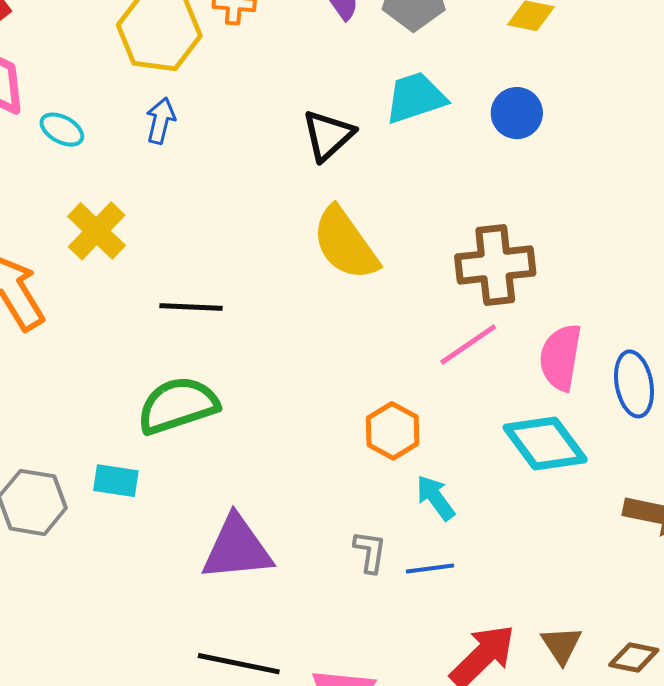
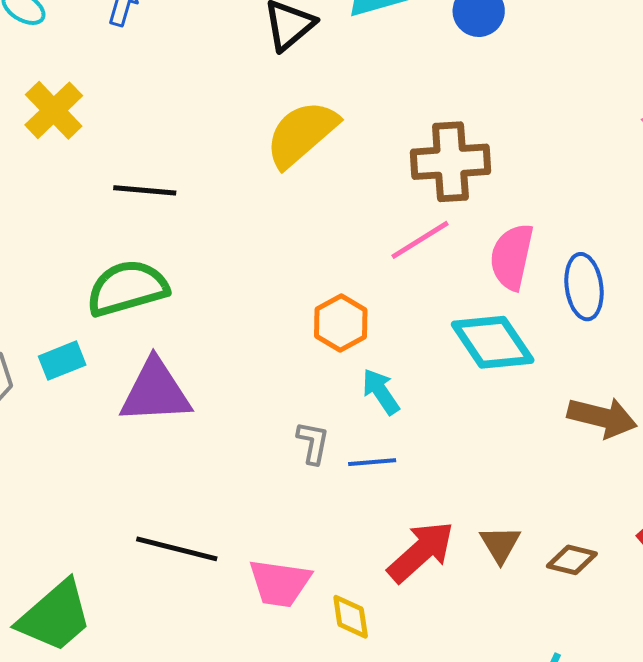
yellow semicircle: (345, 244) -> (302, 134), turned 82
cyan rectangle: (116, 481) -> (62, 361), turned -33
purple triangle: (237, 548) -> (155, 392), moved

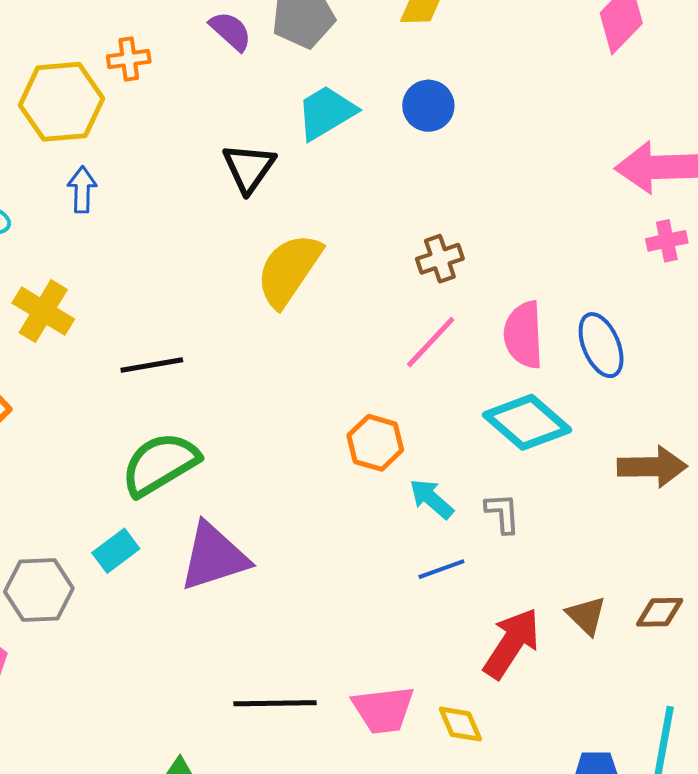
brown cross: (450, 162) -> (440, 259), size x0.6
gray L-shape: (313, 443) -> (503, 513), moved

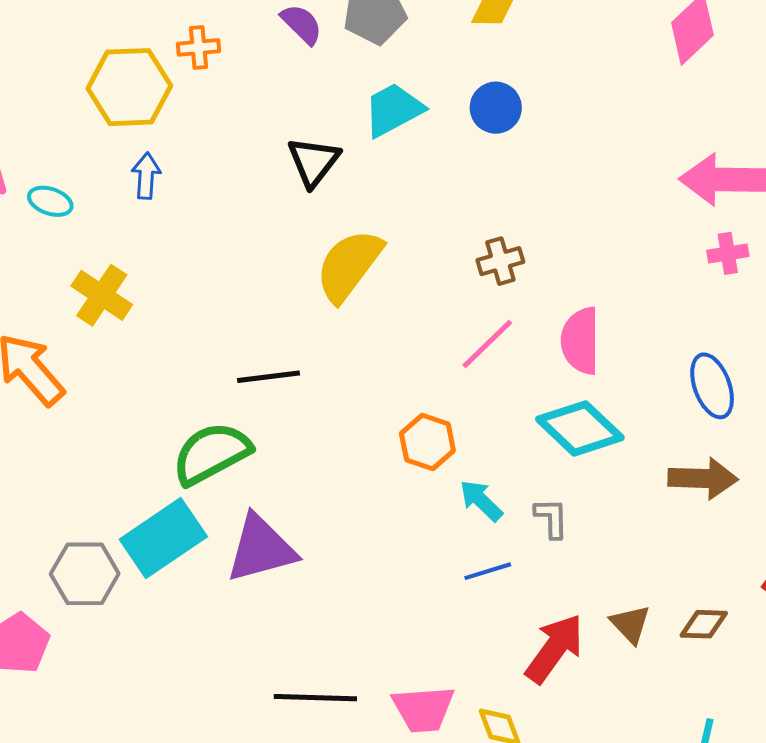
blue ellipse: (601, 345) -> (712, 386), moved
black line: (152, 365) -> (268, 377), moved
cyan rectangle: (116, 551) -> (163, 538), size x1.8

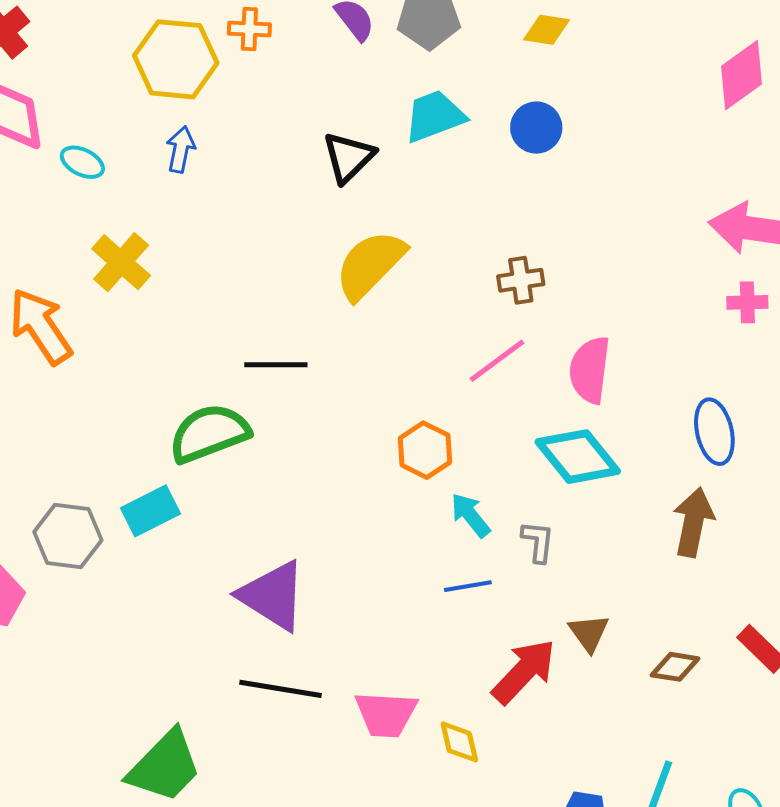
brown arrow: (703, 478) -> (693, 522), turned -88
cyan rectangle: (163, 538) -> (150, 511), size x0.7
purple triangle: (261, 549) -> (273, 596), moved, turned 40
brown triangle: (630, 624) -> (589, 633), moved

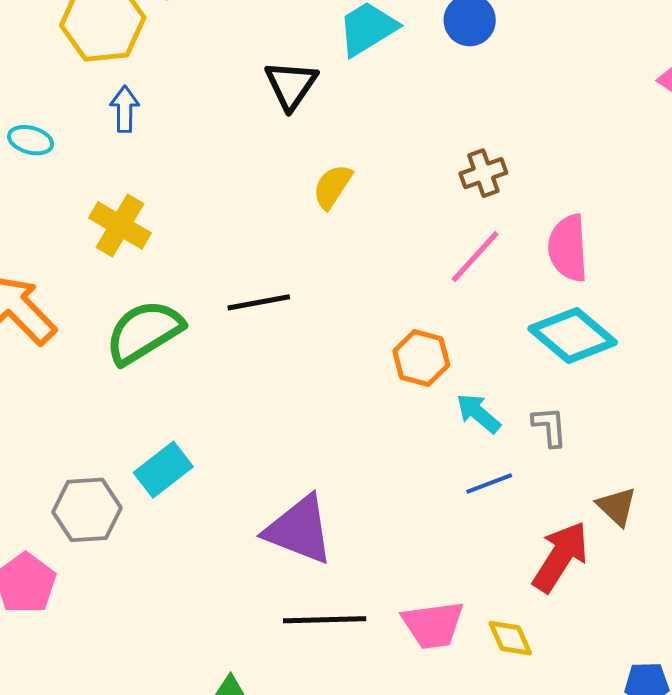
yellow cross: (121, 262) -> (120, 225), moved
yellow semicircle: (370, 265) -> (332, 186), size x0.6
green semicircle: (209, 433) -> (144, 332), moved

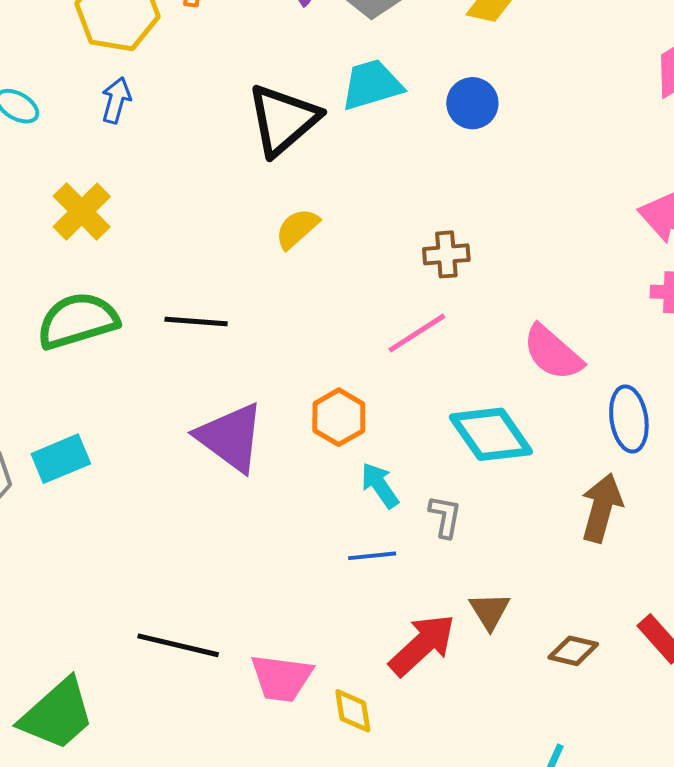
black triangle: (291, 85) -> (283, 120), size x1.4
pink semicircle: (568, 248) -> (553, 353), moved, turned -60
purple triangle: (299, 530) -> (231, 437), moved

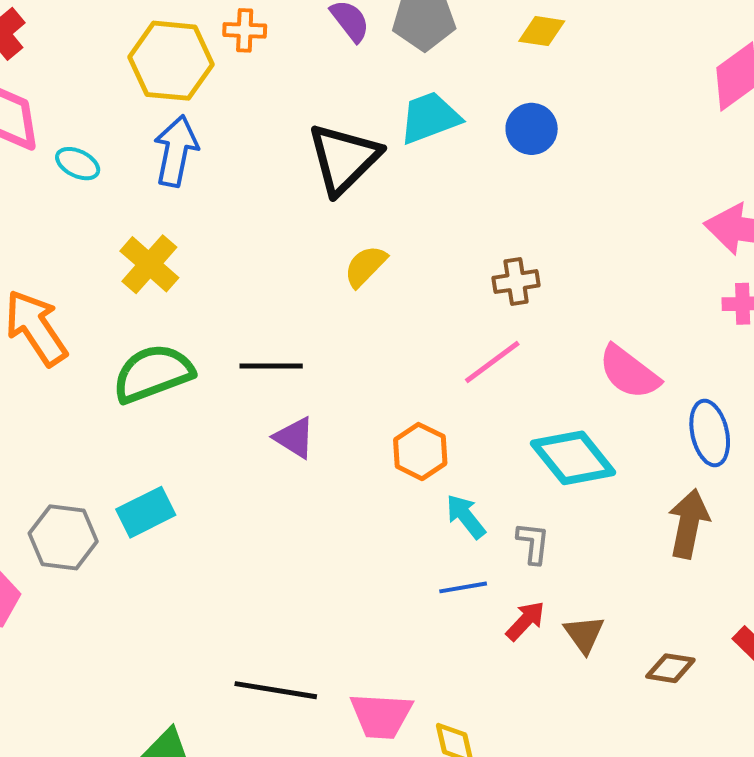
blue arrow: (116, 100) -> (176, 151), size x1.5
purple triangle: (231, 437) -> (294, 438), moved, size x0.6
red arrow: (422, 645) -> (525, 621), moved, size x0.6

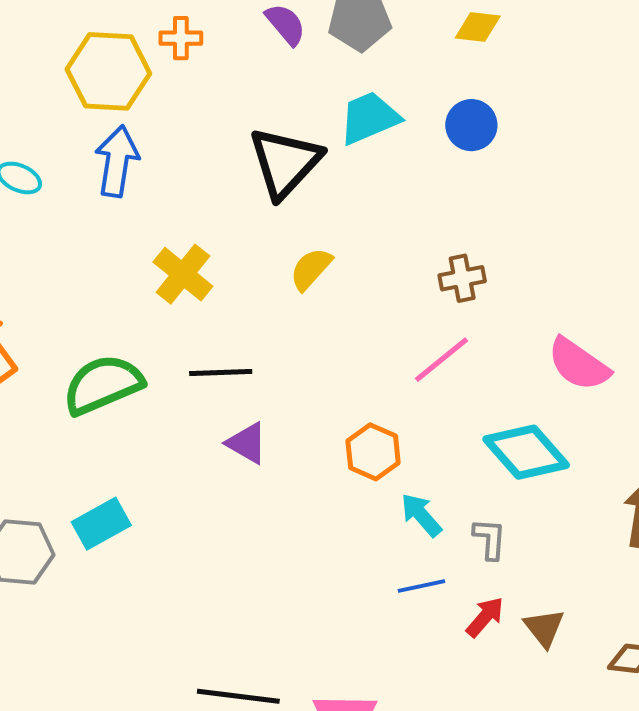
yellow cross: (149, 264) -> (183, 274), moved

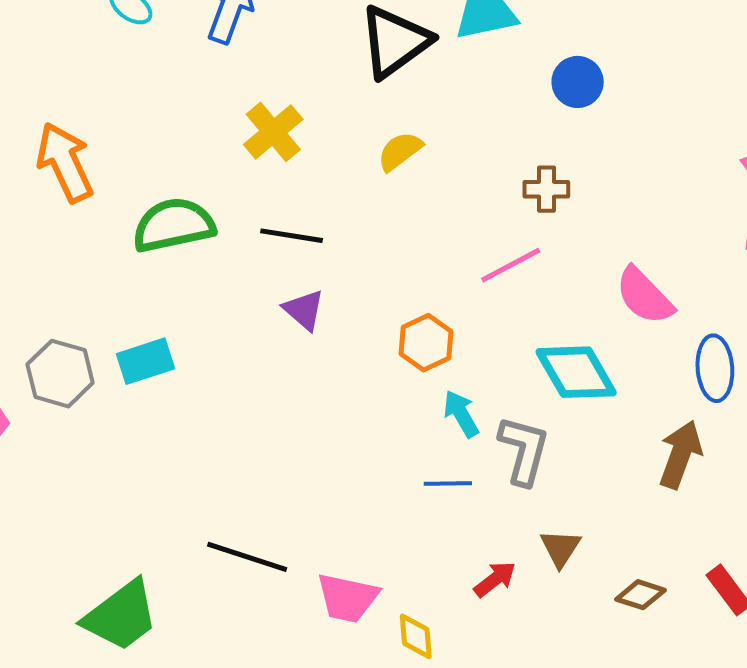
blue circle: (471, 125) -> (578, 82), moved
gray L-shape: (490, 539) -> (524, 450), size x1.6
red arrow: (485, 617) -> (495, 579), moved

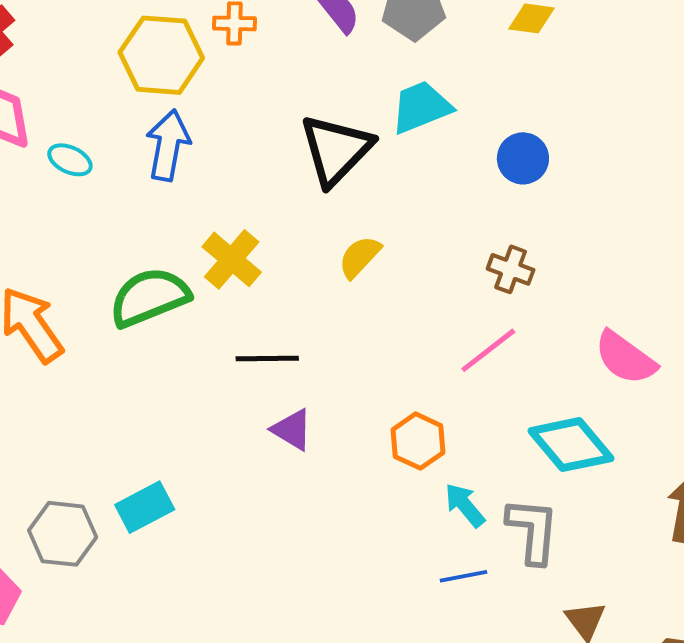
brown cross: (546, 189) -> (511, 269), turned 30
green semicircle: (174, 225) -> (149, 297), moved

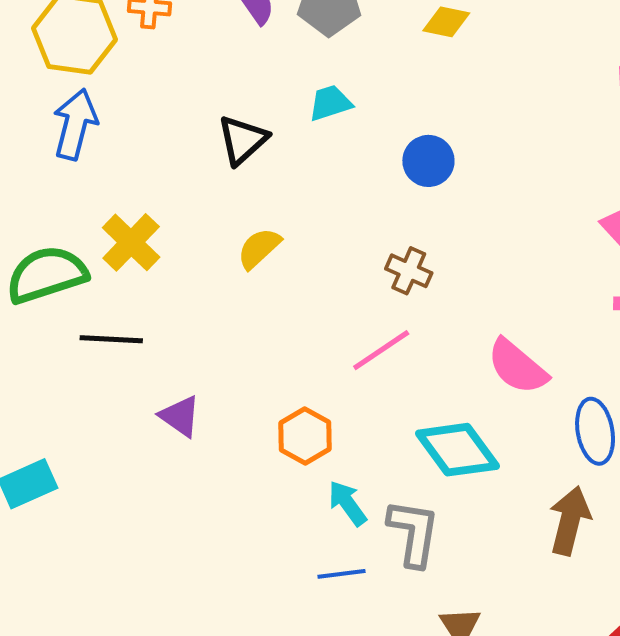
cyan trapezoid: (421, 107) -> (330, 103), size x0.7
black triangle: (336, 150) -> (242, 140), size x0.7
black line: (267, 359) -> (111, 339), moved

